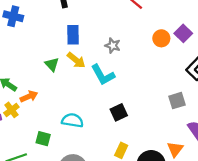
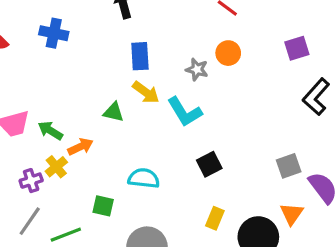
purple square: (183, 33) -> (297, 48), turned 30
orange circle: (161, 38) -> (228, 53), moved
green triangle: (52, 64) -> (114, 112), moved, turned -32
gray square: (177, 101) -> (289, 166), moved

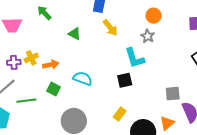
gray star: (197, 69) -> (148, 36), moved
yellow arrow: (146, 92) -> (110, 28), moved
cyan L-shape: (185, 112) -> (135, 58), moved
green arrow: (50, 131) -> (44, 13), moved
orange arrow: (80, 147) -> (51, 65), moved

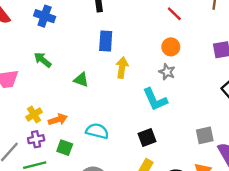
yellow arrow: (110, 28) -> (122, 68), turned -126
purple cross: (14, 62) -> (36, 139), moved
black square: (125, 80) -> (147, 137), moved

